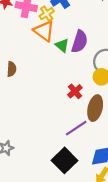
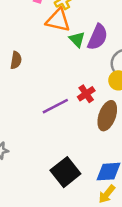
orange triangle: (44, 31) -> (58, 20), turned -30
purple line: (76, 128) -> (55, 106), moved

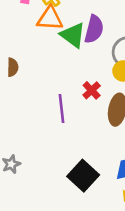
green triangle: (77, 39) -> (73, 35), size x1.5
purple line: (55, 106) -> (62, 108), turned -60

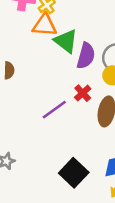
purple semicircle: (94, 29) -> (86, 56), moved
purple line: (62, 108) -> (54, 110), turned 60

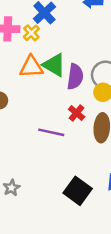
orange triangle: (45, 25) -> (31, 67), moved
purple line: (54, 110) -> (51, 132), turned 55

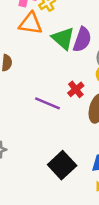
orange triangle: (31, 67) -> (30, 23), moved
purple semicircle: (75, 77) -> (82, 40), moved

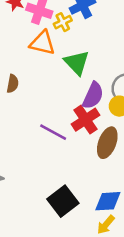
purple semicircle: (82, 40) -> (93, 96), moved
red cross: (76, 89) -> (85, 120), size x1.5

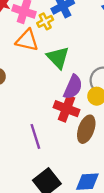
red cross: (85, 120) -> (66, 109), turned -35
purple line: (53, 132) -> (35, 136), moved, turned 45

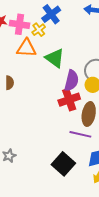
red cross: (66, 109) -> (69, 100), turned -30
purple line: (35, 136) -> (80, 134), moved, turned -50

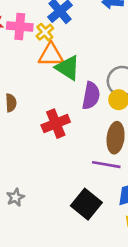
orange triangle: (26, 48) -> (51, 55), moved
red cross: (69, 100) -> (56, 124), moved

